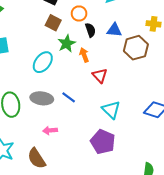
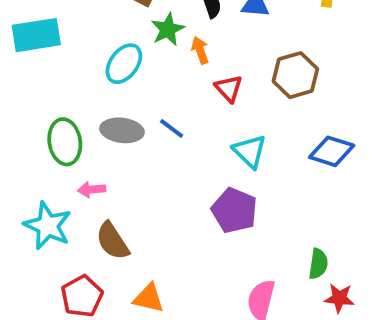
brown hexagon: (136, 48) -> (295, 75), moved
pink arrow: (50, 130) -> (91, 189), moved

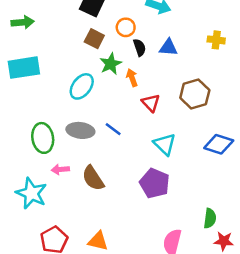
brown semicircle: (112, 241) -> (93, 178), moved

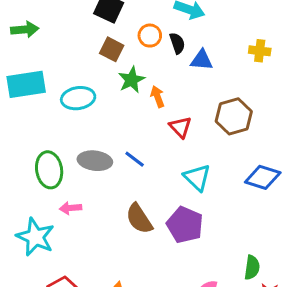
black semicircle: (140, 47) -> (177, 43), moved
cyan ellipse: (82, 86) -> (78, 98), moved, turned 44
brown semicircle: (93, 178) -> (139, 219), moved

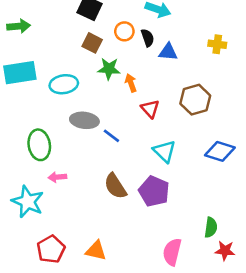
green star: (132, 80) -> (109, 69), turned 30
gray ellipse: (95, 161) -> (84, 120), moved

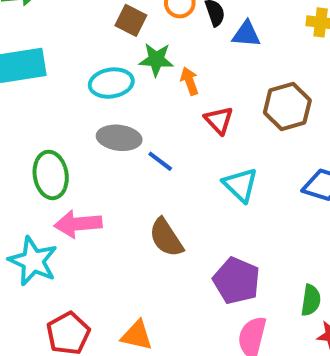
cyan ellipse: (64, 84) -> (111, 83), moved
pink arrow: (57, 177) -> (78, 224), size x1.6
purple pentagon: (154, 191) -> (236, 281), moved

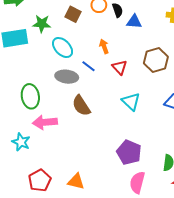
green star: (156, 60) -> (42, 24), moved
cyan ellipse: (111, 83) -> (63, 48), turned 55
blue line: (160, 161) -> (88, 66), moved
brown semicircle: (166, 238) -> (81, 106), moved
cyan star: (33, 261) -> (21, 142), size x0.7

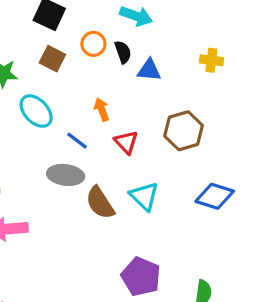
gray ellipse: (67, 77) -> (66, 175), moved
brown semicircle: (81, 106) -> (100, 203), moved

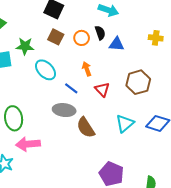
orange circle: (93, 44) -> (82, 38), moved
cyan triangle: (144, 196) -> (125, 123), moved, turned 36

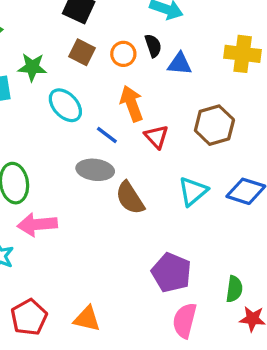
yellow cross: (156, 38) -> (243, 54), size x1.5
orange arrow: (87, 69) -> (132, 104), size x1.5

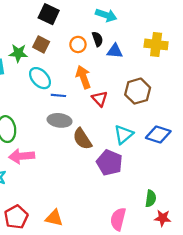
brown square: (82, 52) -> (41, 44), moved
blue line: (107, 135) -> (58, 95), moved, turned -32
purple pentagon: (171, 272) -> (109, 163), moved

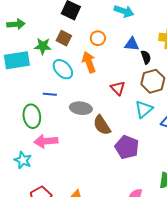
black semicircle: (97, 39) -> (146, 57), moved
orange arrow: (83, 77) -> (89, 62), moved
blue line: (58, 95) -> (50, 94), moved
cyan triangle: (124, 135) -> (144, 109), moved

